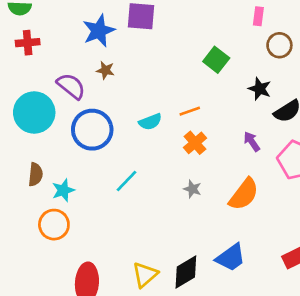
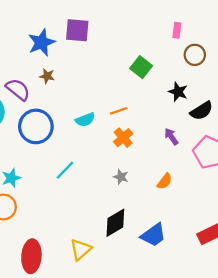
orange semicircle: (244, 194) -> (165, 181), size x0.6
black diamond: (186, 272) -> (115, 223), moved

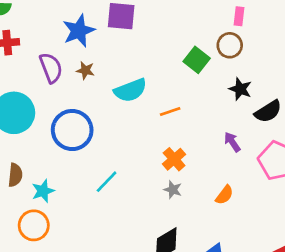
brown circle: (195, 55) -> (230, 45), moved
purple semicircle: (18, 90) -> (51, 68), moved, turned 30
cyan semicircle: (85, 120) -> (130, 90), moved, size x1.4
orange cross: (123, 138) -> (174, 159), moved

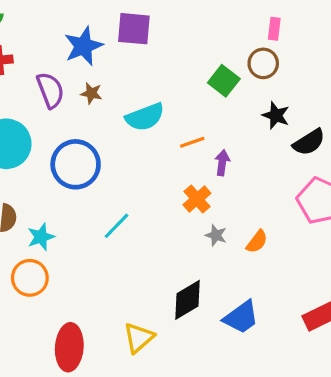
purple arrow: (232, 142) -> (222, 163), moved, turned 42
gray star: (173, 190) -> (216, 235), moved

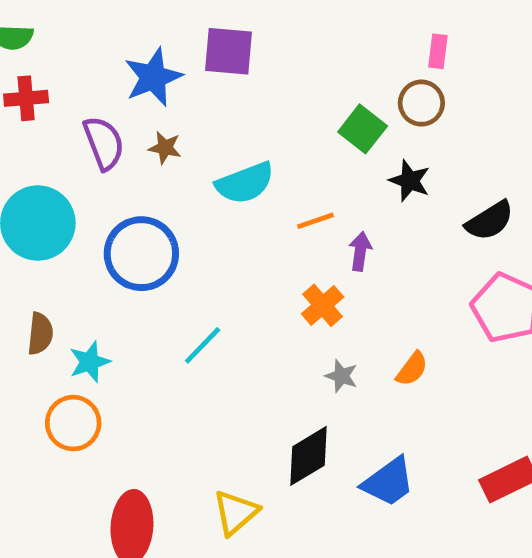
black star: (276, 115) -> (410, 181), moved
gray star: (216, 235) -> (341, 376), moved

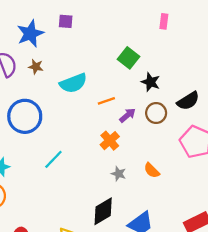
purple square: (228, 51) -> (66, 21), size x0.6
brown circle: (421, 103) -> (156, 113), moved
purple arrow: (360, 251) -> (127, 115), turned 42
orange semicircle: (412, 369) -> (152, 170), turned 98

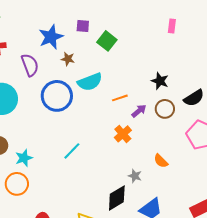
green square: (129, 58) -> (107, 41), moved
brown star: (36, 67) -> (68, 59), moved
blue circle: (25, 116) -> (57, 96), moved
gray star: (119, 174) -> (135, 176), moved

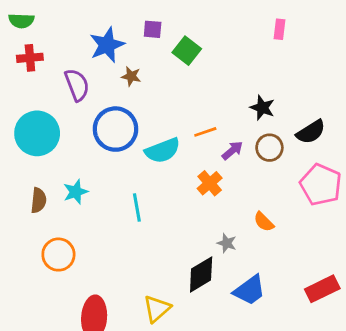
cyan semicircle: (90, 82) -> (163, 150), moved
cyan line: (72, 151) -> (137, 207), turned -54
cyan star: (24, 158) -> (76, 192), moved

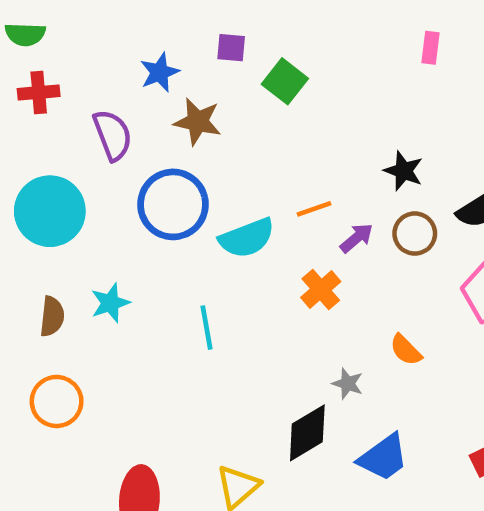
blue star: (107, 45) -> (160, 72), size x0.7
brown star: (131, 76) -> (198, 122), size x1.5
orange circle: (58, 255) -> (57, 401), moved

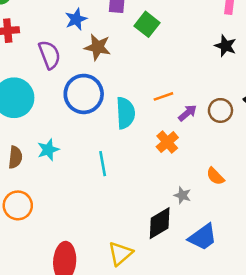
black star: (404, 171) -> (225, 46), moved
cyan semicircle: (247, 238) -> (125, 113), turned -72

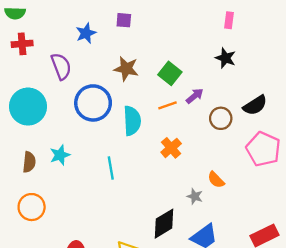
green square: (147, 24) -> (170, 73), moved
brown star: (98, 47) -> (126, 69), moved
purple arrow: (187, 113) -> (195, 96), moved
gray star: (182, 195) -> (195, 196), moved

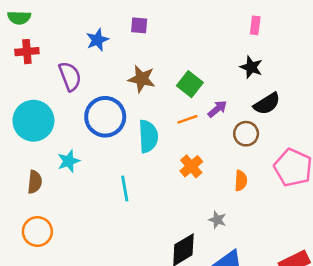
black semicircle: (255, 105) -> (267, 104), moved
cyan star: (60, 155) -> (69, 161), moved
orange semicircle: (216, 180) -> (241, 181), moved, turned -132

